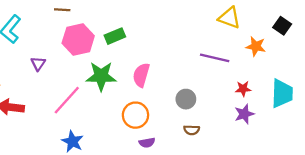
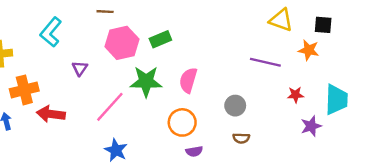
black square: (282, 26) -> (323, 25), moved, turned -30
purple star: (244, 114) -> (311, 126), moved

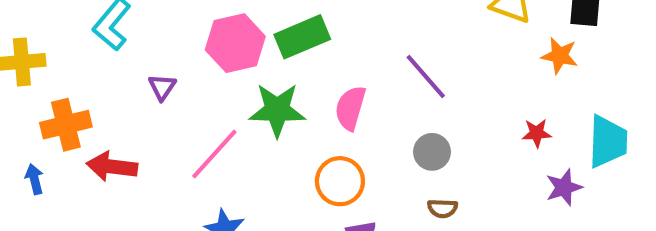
green rectangle: (160, 39) -> (302, 37), size x1.4
purple line: (265, 62) -> (426, 77), moved, turned 36

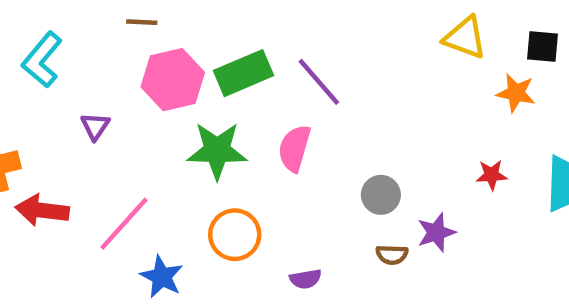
purple line: (426, 77) -> (319, 82), moved
pink line: (214, 154) -> (124, 224), moved
orange circle: (340, 181) -> (235, 235), moved
purple star: (564, 187) -> (436, 232), moved

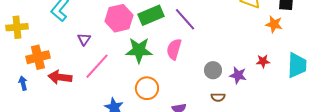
pink line: (124, 224) -> (97, 66), moved
purple star: (436, 232) -> (238, 75), moved, turned 30

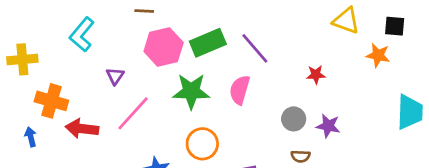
orange cross: (38, 57) -> (51, 101), turned 30
red star: (263, 61) -> (316, 75), moved

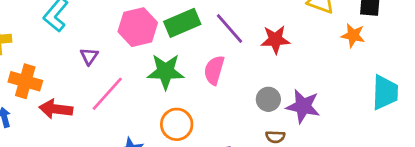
red star: (316, 75) -> (275, 40), moved, size x1.5
purple star: (328, 126) -> (303, 106), size x1.4

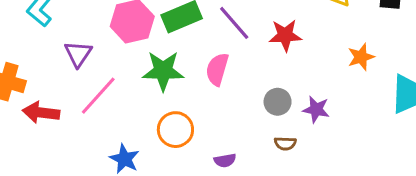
orange star: (353, 35) -> (361, 57), moved, turned -30
purple triangle: (89, 56) -> (78, 54), size x1.4
purple star: (303, 106) -> (316, 109), size x0.7

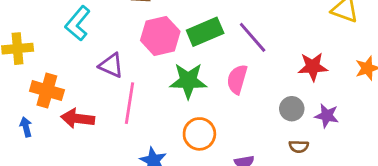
red star: (285, 35) -> (313, 67), moved
purple triangle: (78, 54) -> (111, 65), turned -40
pink line: (98, 96) -> (129, 103), turned -33

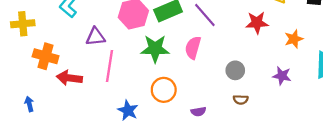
purple triangle: (111, 65) -> (95, 37), turned -30
red star: (313, 67) -> (257, 23), moved
purple star: (327, 116) -> (282, 76), moved
blue arrow: (26, 127) -> (29, 104), moved

